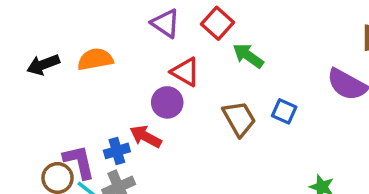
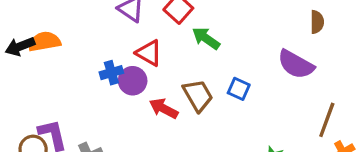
orange semicircle: (95, 59) -> (44, 42), moved
red arrow: (146, 137) -> (164, 108), moved
blue cross: (117, 151) -> (111, 73), moved

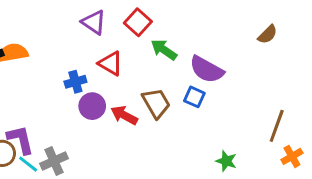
brown semicircle: (317, 22) -> (268, 34), turned 45
purple semicircle: (296, 64) -> (207, 70), moved
purple circle: (133, 81) -> (92, 106), moved

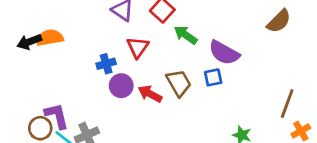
brown semicircle: (268, 34) -> (279, 21), size x1.4
red triangle: (110, 63) -> (138, 47), turned 35
blue square: (194, 97) -> (213, 77), turned -36

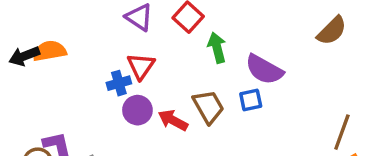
green arrow: (186, 35) -> (217, 48), turned 40
red triangle: (138, 47) -> (141, 66), moved

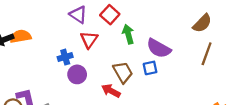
red triangle: (141, 66) -> (89, 40), moved
red arrow: (173, 120) -> (111, 91), moved
brown line: (342, 132) -> (207, 54), moved

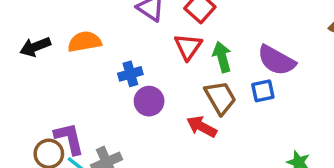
green arrow: (128, 34) -> (222, 57), moved
orange semicircle: (21, 36) -> (84, 42), moved
red triangle: (89, 40) -> (188, 47), moved

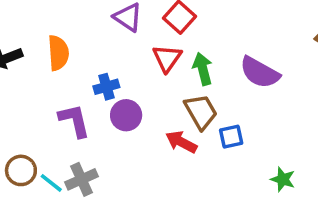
orange semicircle: (84, 42) -> (58, 53), turned 96
blue square: (263, 91) -> (231, 137), moved
purple L-shape: (69, 138) -> (74, 121), moved

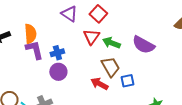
green arrow: (203, 69) -> (111, 43), turned -54
purple circle: (126, 115) -> (58, 72), moved
purple L-shape: (74, 121) -> (34, 50), moved

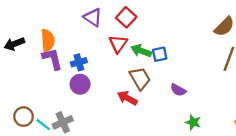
purple semicircle: (143, 45) -> (178, 90), moved, size x0.6
blue square: (127, 81) -> (160, 54), moved

